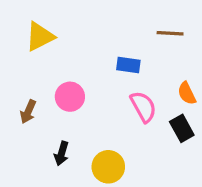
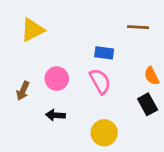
pink semicircle: (143, 107) -> (100, 81), moved
black arrow: (62, 153) -> (55, 115), moved, turned 78
yellow circle: (108, 167) -> (104, 133), moved

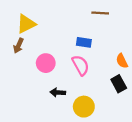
brown line: (138, 27) -> (100, 13), moved
brown arrow: (23, 91) -> (19, 46), moved
black arrow: (55, 115) -> (58, 92), moved

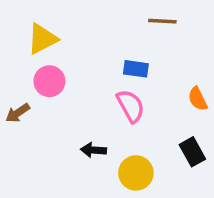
brown arrow: (19, 46) -> (18, 113), moved, turned 32
pink circle: (46, 63) -> (49, 81), moved
black rectangle: (119, 84) -> (192, 152), moved

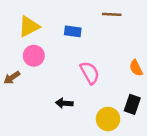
blue rectangle: (136, 69) -> (73, 31), moved
black rectangle: (192, 152) -> (132, 104), turned 48
yellow circle: (136, 173) -> (108, 119), moved

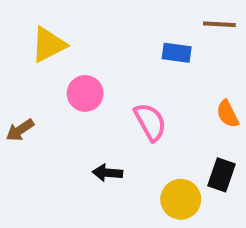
brown line: (112, 14) -> (219, 24), moved
blue rectangle: (73, 31) -> (177, 53), moved
pink circle: (34, 56) -> (85, 93), moved

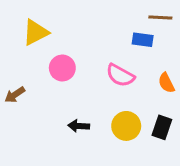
blue rectangle: (177, 53) -> (143, 40), moved
pink semicircle: (150, 122) -> (120, 75), moved, turned 148
yellow circle: (181, 199) -> (126, 126), moved

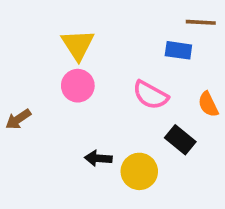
yellow triangle: (36, 32) -> (78, 45), moved, turned -36
yellow circle: (126, 126) -> (139, 171), moved
black rectangle: (162, 127) -> (180, 140), moved, turned -70

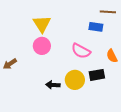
black rectangle: (180, 140) -> (97, 75), turned -49
yellow circle: (139, 171) -> (75, 80), moved

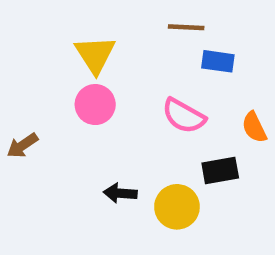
brown line: (108, 12) -> (186, 27), moved
yellow circle: (75, 80) -> (177, 207), moved

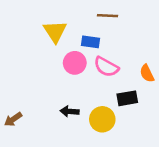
blue rectangle: (218, 61) -> (90, 42), moved
pink circle: (95, 105) -> (75, 63), moved
brown arrow: (22, 145) -> (13, 119), moved

